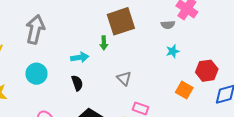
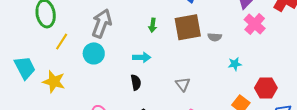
gray semicircle: (168, 25) -> (215, 37), moved
green arrow: (104, 43) -> (153, 25), moved
cyan circle: (36, 74) -> (94, 53), moved

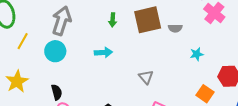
yellow star: (54, 82) -> (17, 81), turned 30
black semicircle: (136, 82) -> (57, 92), moved

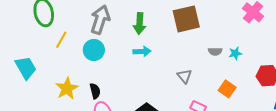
green arrow: (113, 20) -> (139, 23), moved, size x1.5
gray semicircle: (175, 28) -> (215, 51), moved
yellow star: (17, 81) -> (67, 89), moved
orange square: (205, 94) -> (227, 89), moved

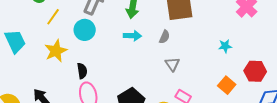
gray semicircle: (215, 51) -> (164, 37), moved, turned -72
yellow star: (67, 89) -> (56, 51), moved
orange square: (227, 89) -> (227, 85), moved

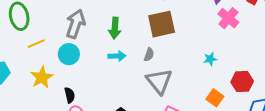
yellow line: (53, 17) -> (36, 44), turned 36
gray triangle: (172, 64) -> (159, 81), size x1.8

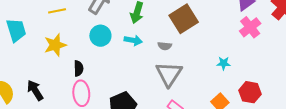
brown square: (162, 24) -> (184, 19), turned -32
cyan circle: (69, 54) -> (100, 36), moved
gray semicircle: (149, 55) -> (165, 46), turned 64

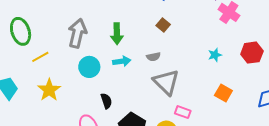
brown square: (184, 19) -> (163, 25), size x0.5
black semicircle: (79, 68) -> (106, 101), moved
red hexagon: (250, 92) -> (252, 53), moved

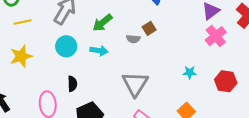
green arrow: (117, 34) -> (102, 23), turned 35
gray semicircle: (153, 57) -> (133, 39), moved

